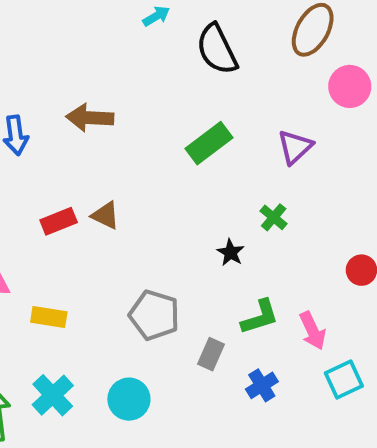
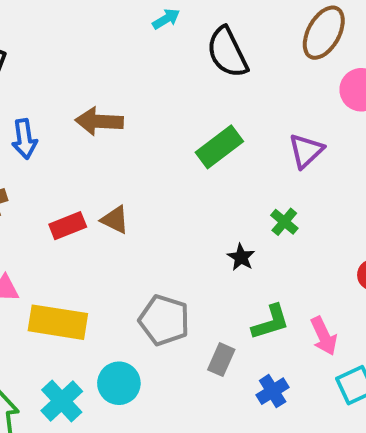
yellow rectangle: (49, 317) -> (58, 322), size x1.6
cyan circle: (129, 399) -> (119, 383), moved

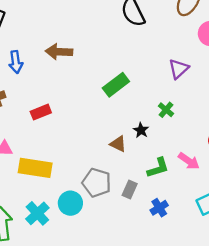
green rectangle: (219, 147) -> (116, 85), moved
brown triangle: (115, 220) -> (118, 144), moved
gray pentagon: (164, 320) -> (97, 183), moved
pink arrow: (324, 336) -> (189, 161), moved, turned -30

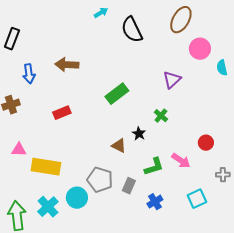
red rectangle: (41, 112) -> (62, 113), moved

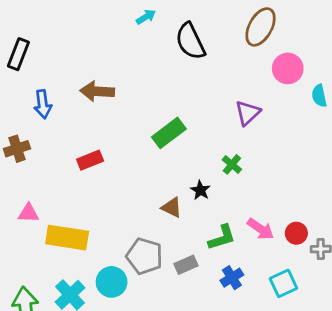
red circle: (206, 143) -> (296, 233), moved
gray rectangle: (129, 186) -> (186, 265), turned 42
blue cross: (155, 202) -> (232, 278), moved

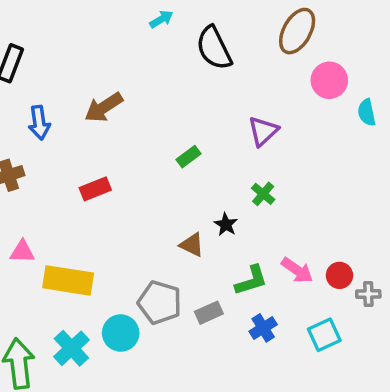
brown arrow: (97, 91) -> (104, 107), turned -36
purple triangle: (248, 113) -> (263, 131), moved
green rectangle: (169, 133) -> (189, 157), size x0.6

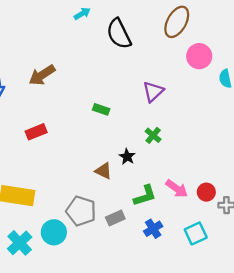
green rectangle: (189, 157) -> (101, 109), turned 56

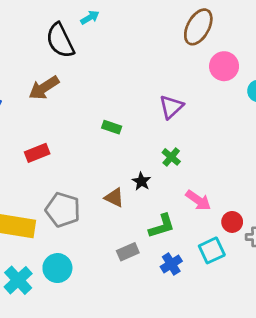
black semicircle: (119, 34) -> (60, 40), moved
pink arrow: (177, 189) -> (198, 200), moved
gray pentagon: (81, 211) -> (63, 210), moved
cyan square: (196, 233) -> (212, 250), moved

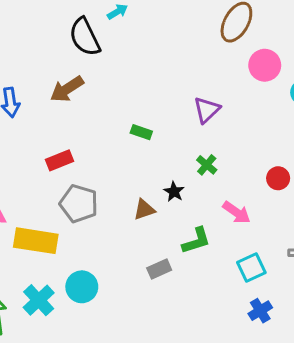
brown triangle: (114, 198) -> (144, 209), turned -45
gray pentagon: (63, 210) -> (79, 204), moved
red circle: (232, 222) -> (278, 178), moved
blue cross: (171, 264) -> (260, 311), moved

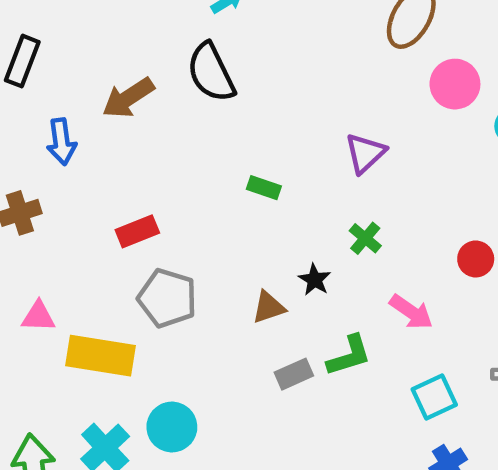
black semicircle: (85, 37) -> (211, 73), moved
brown arrow: (67, 89) -> (128, 98), moved
gray rectangle: (159, 269) -> (294, 374), moved

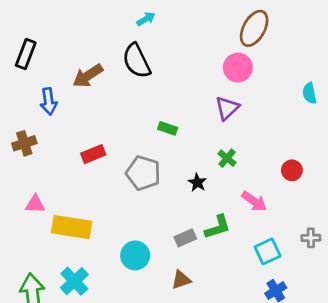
pink circle: (455, 84) -> (238, 68), moved
gray pentagon: (167, 298) -> (143, 173), moved
brown triangle: (269, 307) -> (181, 280), moved
cyan circle: (172, 427) -> (135, 255), moved

